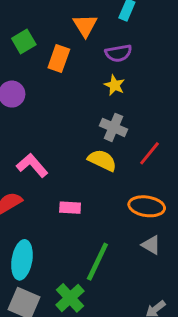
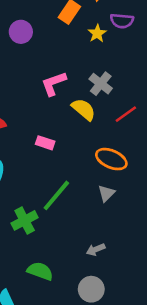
yellow star: (115, 85) -> (97, 33), moved
pink L-shape: (32, 165) -> (54, 84), moved, turned -84
gray triangle: (151, 245) -> (106, 193), turned 30

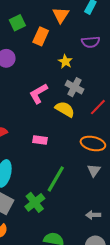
purple semicircle: (122, 21) -> (91, 42), moved
yellow star: (97, 33) -> (65, 62), moved
gray arrow: (96, 250) -> (93, 215), turned 32

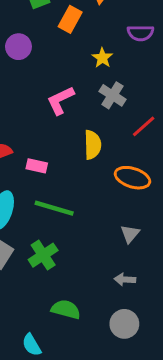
yellow semicircle: (65, 109) -> (93, 145), moved, turned 54
pink rectangle: (40, 140) -> (37, 166), moved
gray triangle: (94, 170) -> (130, 234), moved
green line: (56, 179) -> (54, 208), moved, turned 72

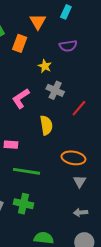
orange ellipse: (132, 178) -> (73, 158), moved
green cross: (43, 255) -> (23, 204), turned -36

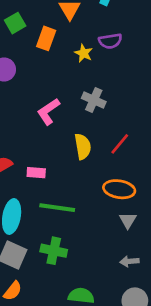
yellow star: (45, 66) -> (84, 53), moved
red line: (79, 108) -> (120, 144), moved

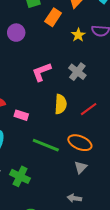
green line: (57, 208) -> (46, 145), moved

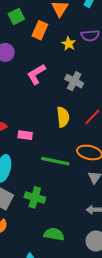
pink L-shape: (42, 72) -> (36, 74), moved

